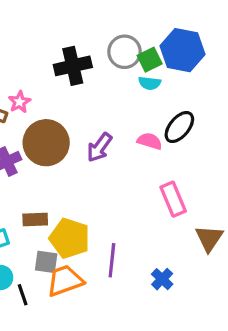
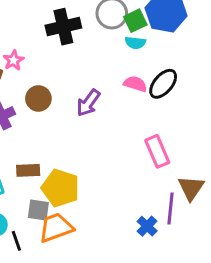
pink semicircle: (150, 141) -> (135, 84), moved
brown circle: (46, 143) -> (38, 98), size x0.6
purple line: (112, 260) -> (170, 209), moved

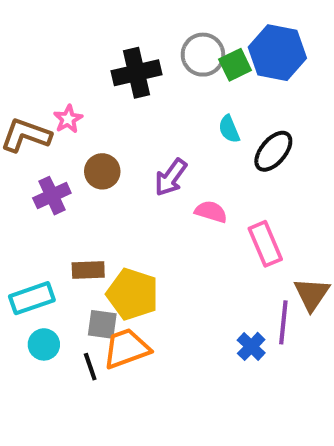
cyan semicircle: (135, 43) -> (229, 129), moved, turned 60
pink semicircle: (135, 84) -> (211, 212), moved
black line: (16, 241) -> (90, 367), moved

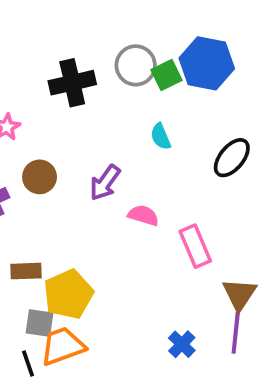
black ellipse: (273, 151) -> (232, 158), moved
yellow pentagon: (132, 294) -> (68, 294), turned 30
purple line: (283, 322) -> (236, 333), moved

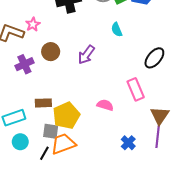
black ellipse: (232, 158) -> (154, 58), moved
pink semicircle: (143, 215) -> (105, 105), moved
black line: (28, 363) -> (44, 153), turned 48

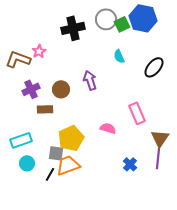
brown circle: (51, 52) -> (61, 89), moved
purple arrow: (86, 55) -> (90, 80), turned 126
black ellipse: (154, 58) -> (154, 67), moved
brown rectangle: (43, 103) -> (45, 109), moved

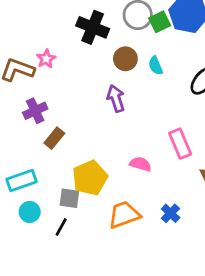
black cross: (73, 28) -> (93, 27), turned 35
brown circle: (61, 89) -> (125, 59), moved
brown rectangle: (45, 109) -> (54, 138), turned -49
orange trapezoid: (68, 165) -> (124, 215), moved

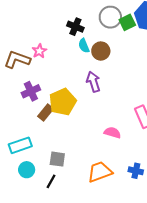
black cross: (93, 27) -> (75, 27), size x0.7
cyan semicircle: (156, 66) -> (84, 46), moved
yellow pentagon: (90, 178) -> (63, 102), moved
blue cross: (171, 213) -> (136, 171), turned -32

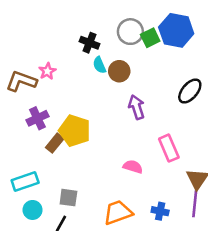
purple arrow: (93, 82) -> (137, 107), moved
yellow pentagon: (63, 102) -> (75, 131), turned -30

